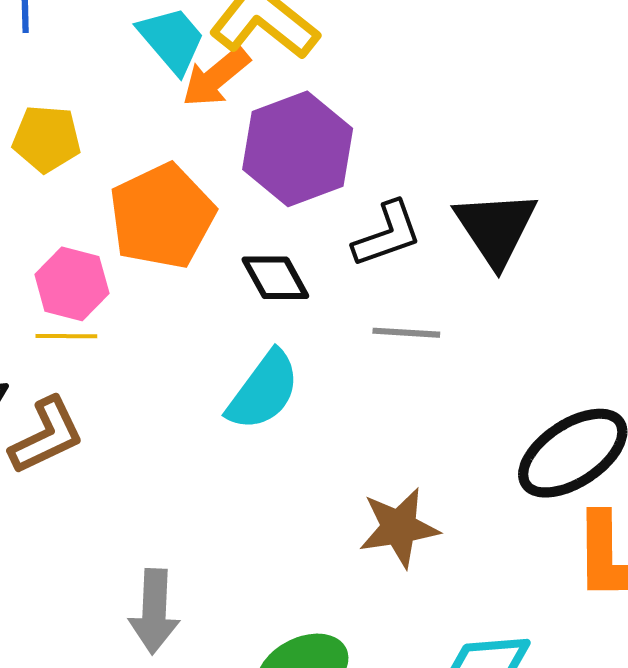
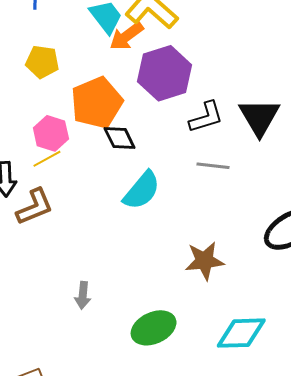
black diamond: (275, 278) -> (120, 138), moved
yellow line: (66, 336) -> (47, 159), turned -32
gray arrow: (154, 611) -> (83, 295), size x0.7

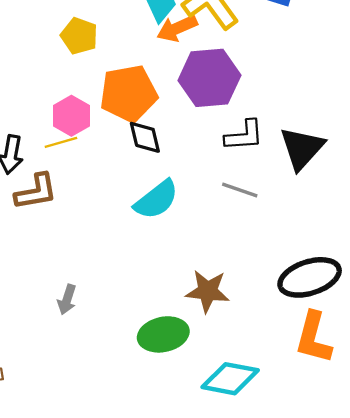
green ellipse: (154, 328) -> (163, 334), moved

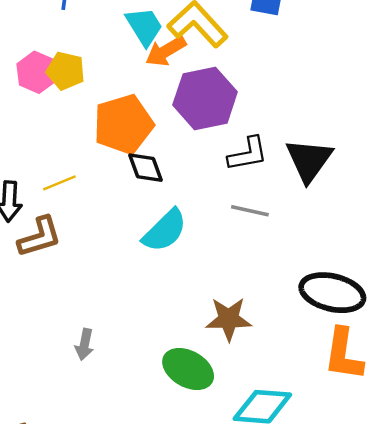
pink hexagon: (71, 116) -> (37, 72), moved
black ellipse: (310, 277) -> (332, 293), turned 38
green ellipse: (163, 334) -> (188, 369), turned 48

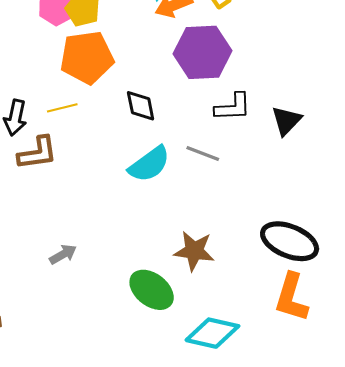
orange pentagon: (123, 124) -> (87, 57), moved
black triangle: (309, 160) -> (286, 121), size x0.7
gray line: (250, 211) -> (203, 153), moved
gray arrow: (84, 344) -> (63, 254), turned -140

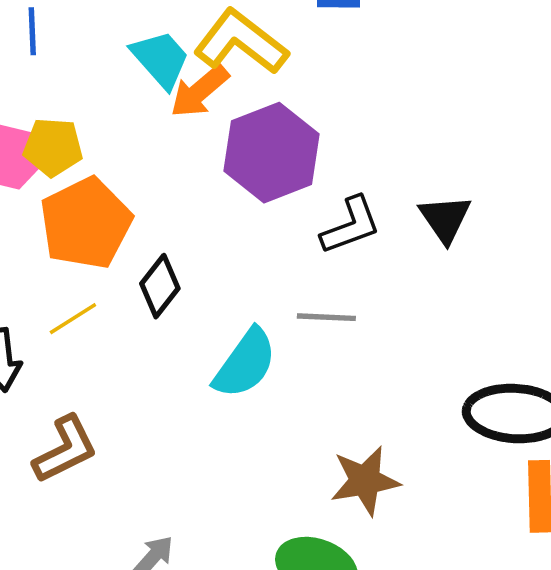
black diamond: (141, 106) -> (160, 286), moved, turned 68
brown L-shape: (38, 153) -> (65, 449), moved

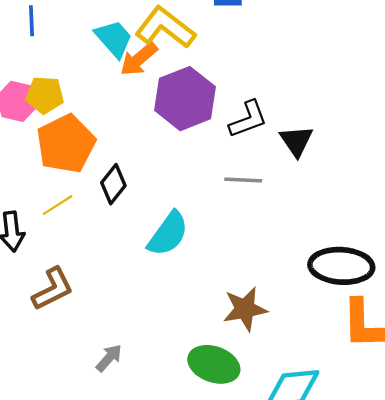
black L-shape: (351, 225) -> (248, 119), moved
gray line: (326, 317) -> (243, 180), moved

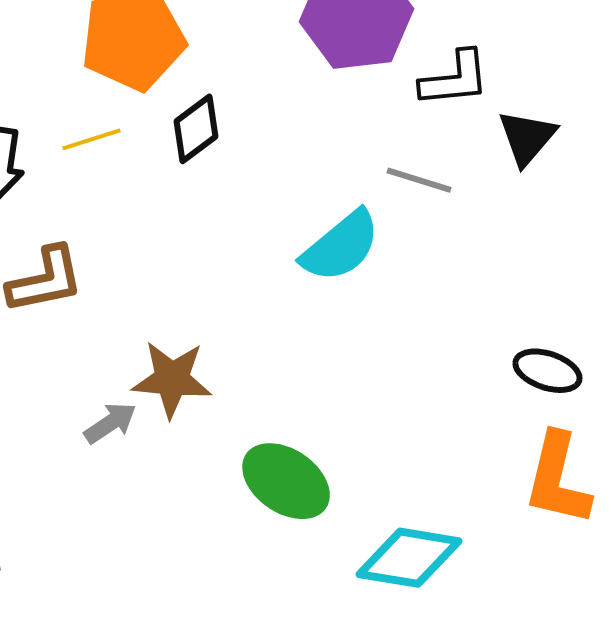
cyan semicircle: (168, 234) -> (341, 246), moved
black ellipse: (341, 266) -> (547, 371), size x0.6
brown star: (245, 309) -> (172, 379), moved

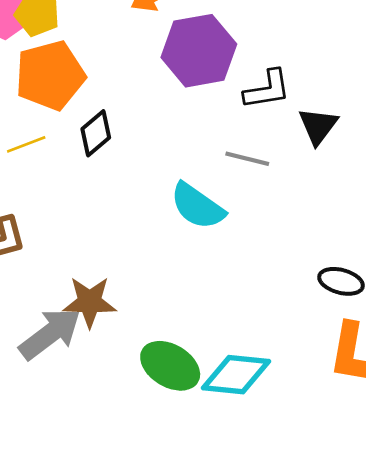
cyan semicircle: (341, 246) -> (197, 206), turned 78
gray arrow: (110, 423) -> (50, 334), size x1.8
cyan diamond: (409, 558) -> (236, 375), moved

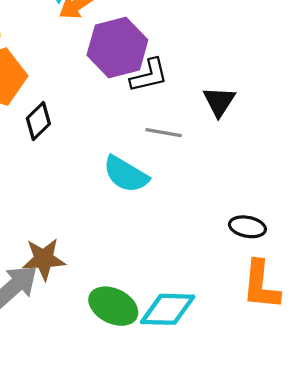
black L-shape: (267, 89) -> (149, 75), moved

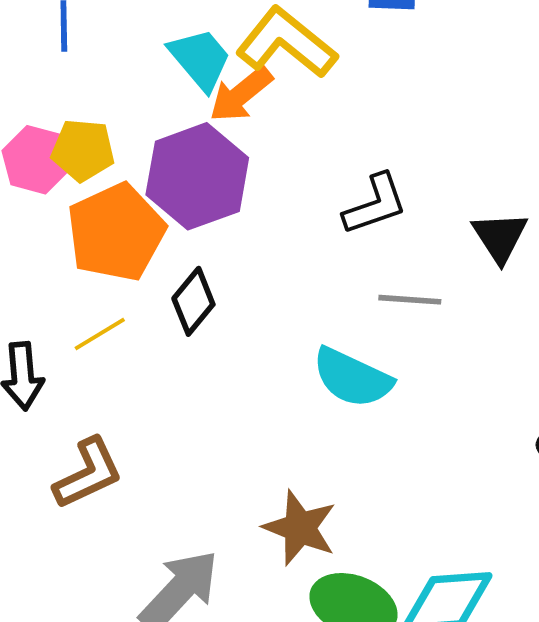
purple hexagon: (117, 47) -> (197, 176), moved
brown star: (44, 259) -> (300, 528), moved, turned 30

